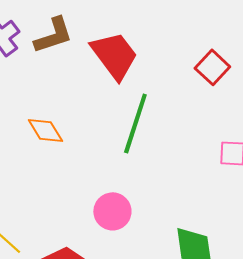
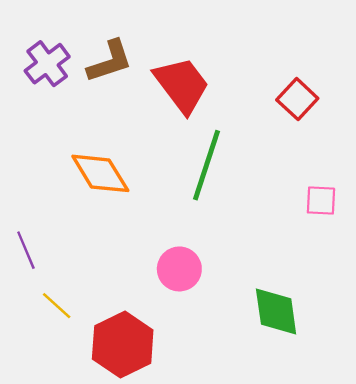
orange diamond: (45, 130) -> (100, 173), size x1.4

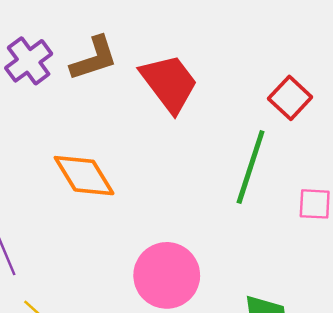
green line: (206, 165) -> (251, 167), moved
pink circle: (179, 269) -> (167, 275), size x1.4

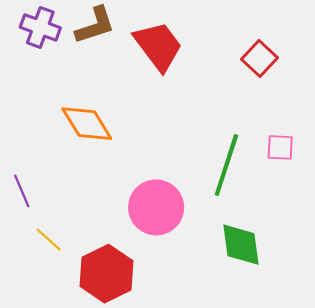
purple cross: (29, 61) -> (40, 27), turned -33
green line: (251, 167) -> (226, 165), moved

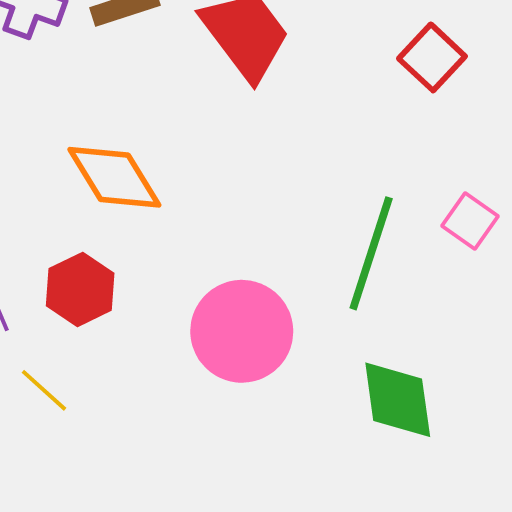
pink square: (280, 147) -> (470, 221), turned 32
red hexagon: (106, 274) -> (80, 289), moved, size x0.7

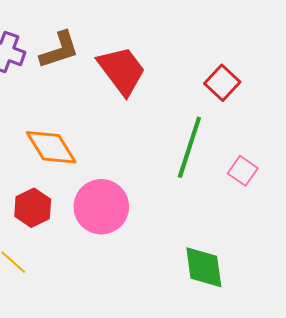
green line: (371, 253) -> (189, 147), moved
pink circle: (242, 331) -> (101, 207), moved

